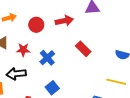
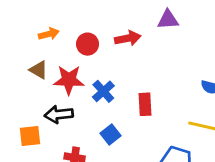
red rectangle: (83, 49) -> (145, 104), moved, turned 42
red star: (23, 50) -> (69, 80), size x1.5

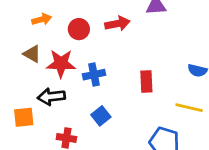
blue cross: (103, 91) -> (94, 75), turned 30
red rectangle: (145, 104) -> (146, 81), moved

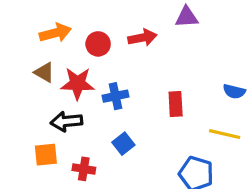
orange arrow: (42, 19) -> (55, 33), size x1.4
orange square: (24, 117) -> (46, 155), moved

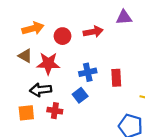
blue cross: (115, 96) -> (88, 72), moved
blue square: (123, 144) -> (80, 95), moved
red cross: (84, 169) -> (55, 111), moved

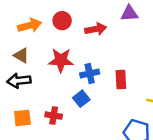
red circle: (63, 36) -> (62, 21), moved
red star: (48, 63) -> (61, 60), moved
black arrow: (41, 90) -> (19, 81), moved

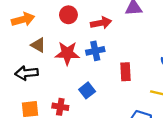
orange arrow: (30, 25) -> (23, 19), moved
brown triangle: (21, 55) -> (38, 45), moved
blue cross: (90, 73) -> (95, 51), moved

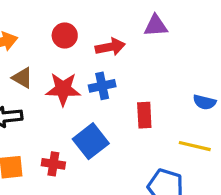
blue square: (87, 90) -> (91, 141), size x1.5

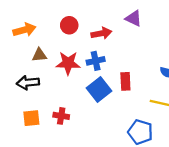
purple triangle: (156, 26) -> (133, 18), turned 30
brown triangle: (22, 78) -> (39, 55), turned -35
blue square: (91, 141) -> (99, 90), moved

